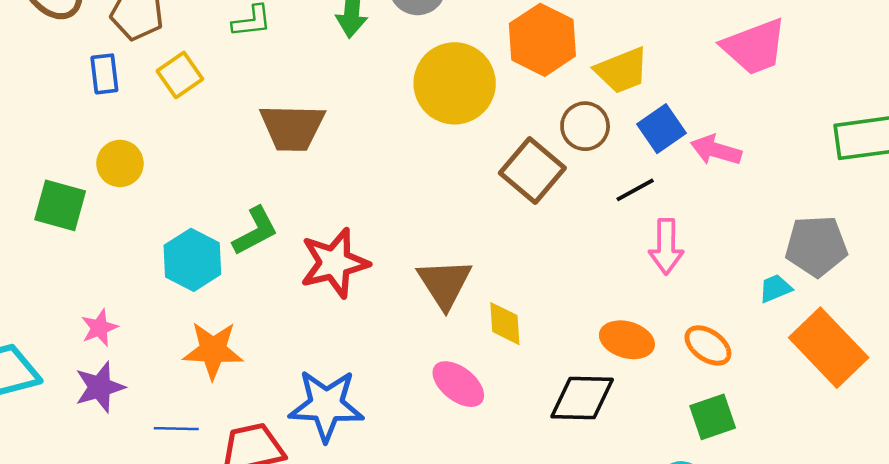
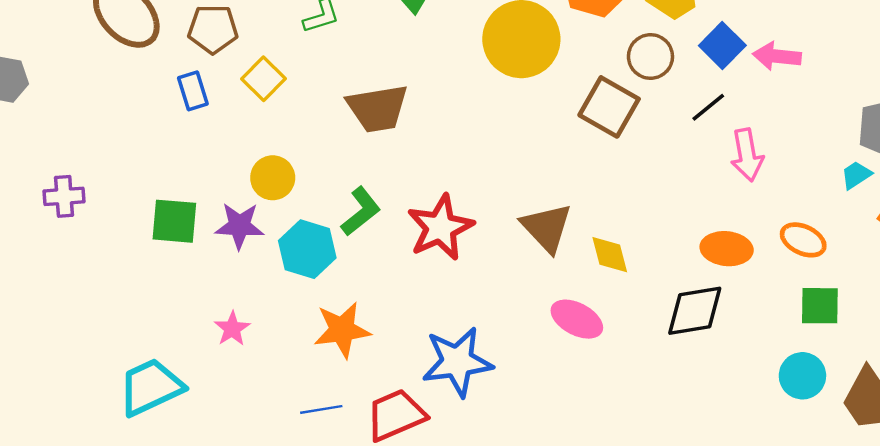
yellow circle: (120, 163) -> (273, 178), moved
purple star: (100, 387) -> (239, 226), moved, turned 30
green square: (713, 417) -> (820, 306), turned 30

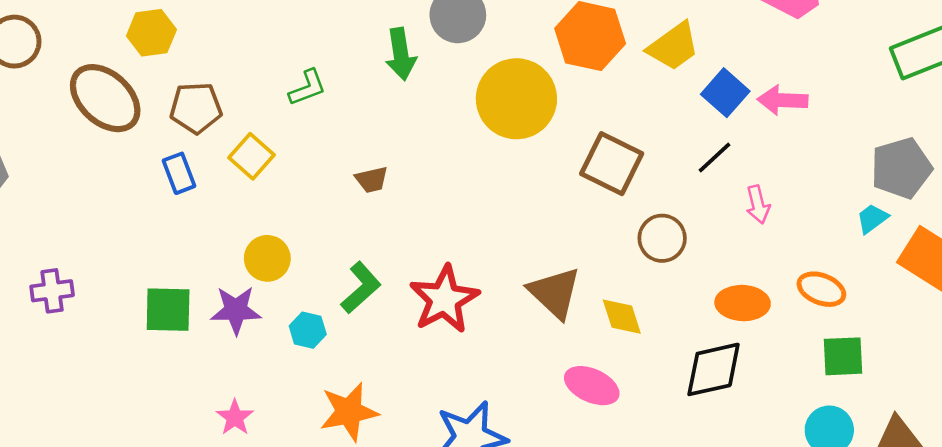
brown circle: (650, 57) -> (662, 238), moved
brown trapezoid: (378, 108) -> (372, 180), size x0.5
pink arrow: (747, 155) -> (758, 204), size x0.7
cyan hexagon: (307, 249) -> (308, 330), size x0.6

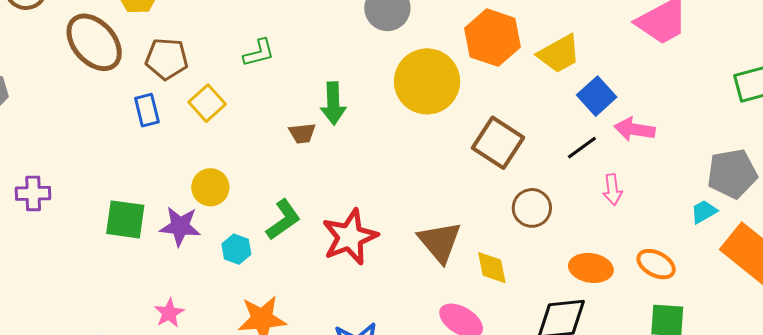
green arrow: (401, 54) -> (333, 103), moved
pink arrow: (783, 100) -> (635, 129), moved

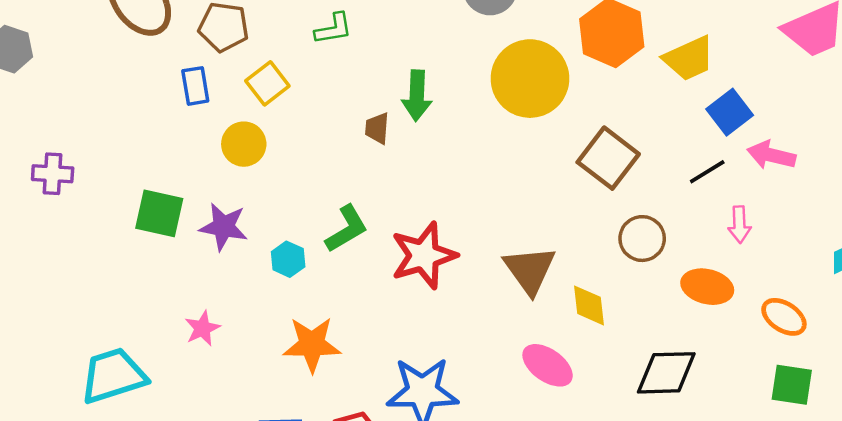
brown trapezoid: (302, 133) -> (377, 128), turned 96
yellow circle: (210, 187) -> (244, 144), moved
orange ellipse: (591, 268) -> (707, 287), moved

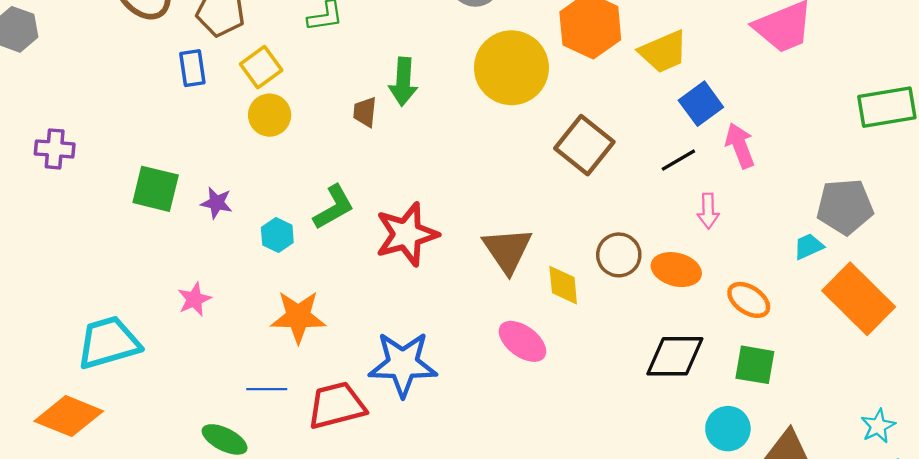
yellow circle: (244, 144) -> (270, 115), moved
pink arrow: (771, 155) -> (740, 146), turned 54
purple star: (224, 227) -> (217, 203), size x0.7
brown circle: (642, 239) -> (619, 255), moved
black diamond: (666, 373) -> (675, 356), moved

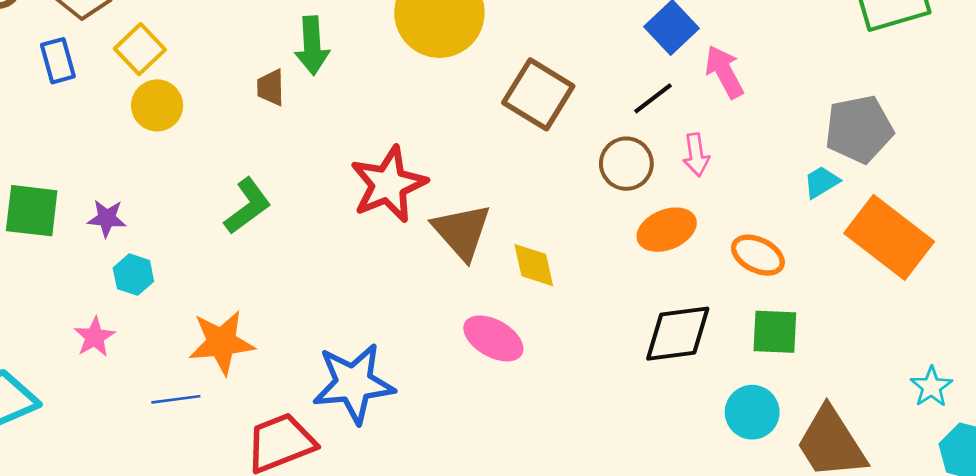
red star: (407, 234) -> (388, 184), moved
cyan hexagon: (277, 235) -> (133, 275), moved
brown circle: (619, 255) -> (626, 164), moved
orange ellipse: (676, 270) -> (667, 230), turned -30
blue line: (267, 389) -> (176, 399), moved

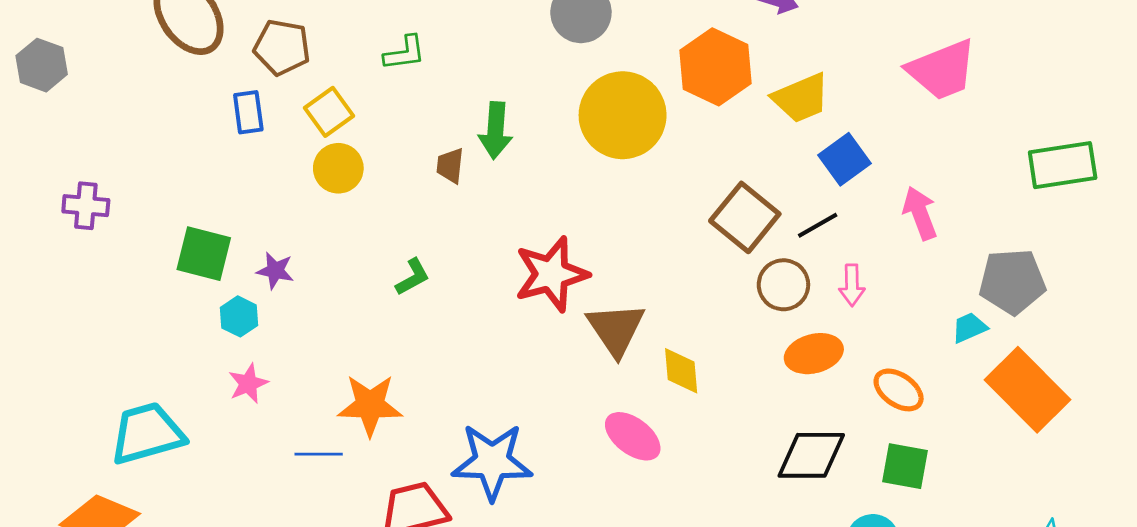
pink arrow: (724, 72) -> (920, 213), moved
brown square: (538, 94) -> (745, 217), moved
green L-shape: (248, 206) -> (413, 277), size x0.7
cyan hexagon: (133, 275) -> (239, 316), moved

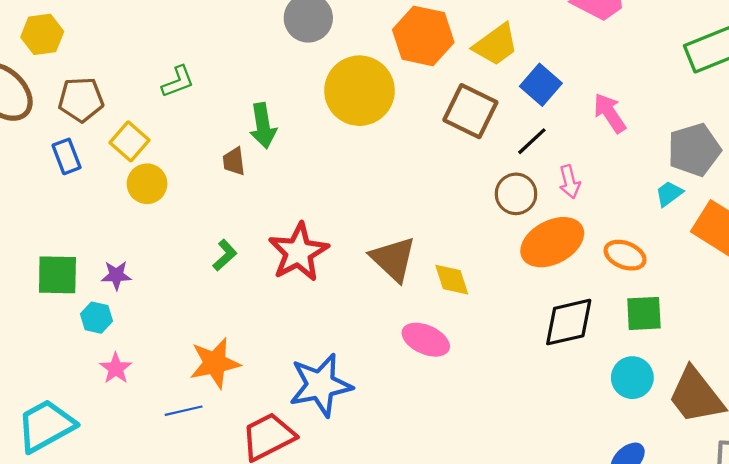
brown square: (745, 217) -> (470, 111), moved
red star: (551, 274) -> (298, 252), moved
orange ellipse: (814, 354) -> (552, 242), size x1.4

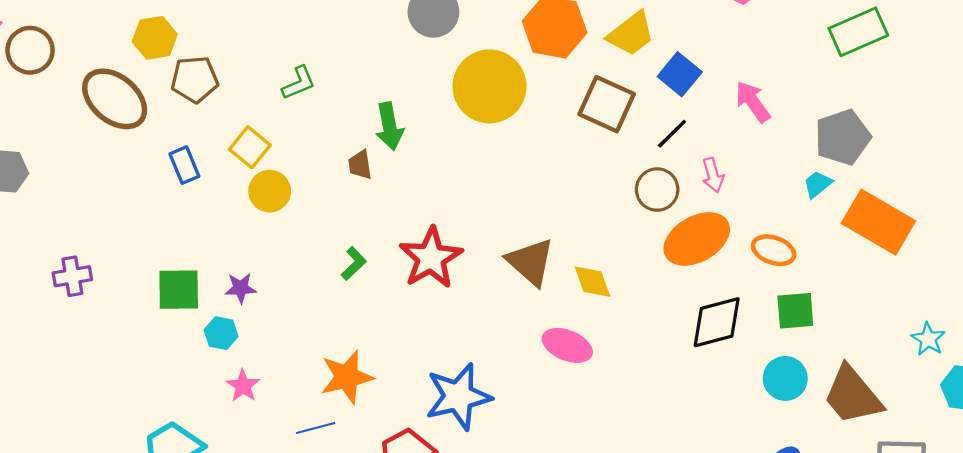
brown pentagon: (81, 100) -> (195, 79), moved

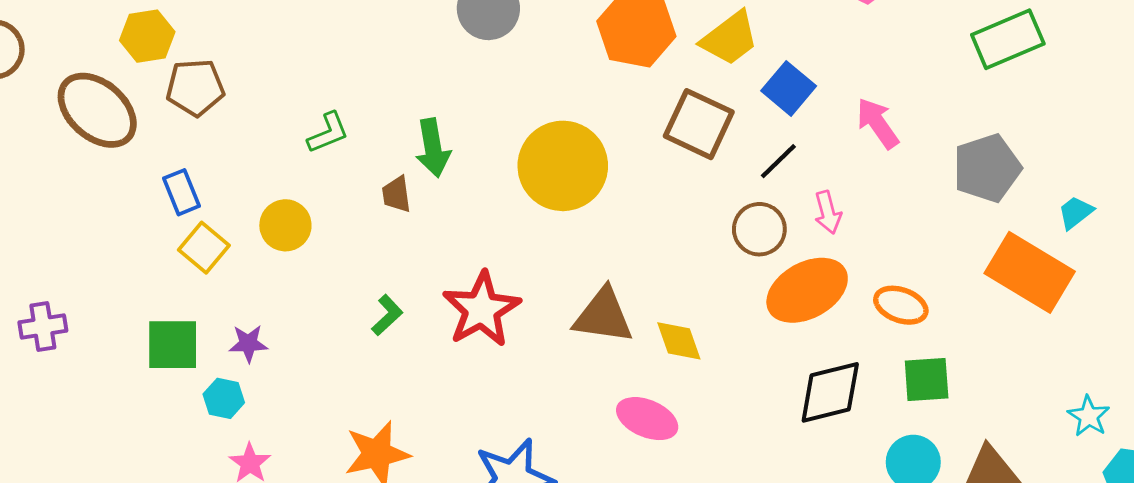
green L-shape: (299, 83) -> (328, 133), moved
yellow circle: (490, 86) -> (563, 166), moved
yellow square: (250, 147) -> (204, 248), moved
cyan trapezoid: (818, 184) -> (1076, 212), moved
brown triangle: (530, 262) -> (603, 316), turned -34

